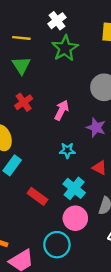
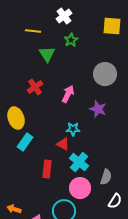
green star: (65, 48) -> (71, 40), size x0.6
green triangle: (21, 65) -> (47, 54), moved
red triangle: (99, 168) -> (63, 144), moved
red rectangle: (37, 196) -> (47, 169), turned 60

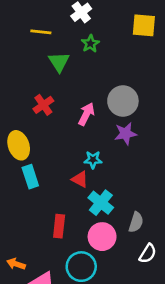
gray circle: (105, 74) -> (123, 101), moved
purple star: (98, 109) -> (126, 134), turned -30
cyan rectangle: (25, 142) -> (30, 177), turned -54
red rectangle: (47, 169) -> (59, 226), moved

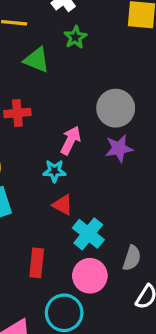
green triangle: (59, 62) -> (37, 60), turned -35
red cross: (43, 105) -> (17, 113), turned 30
pink arrow: (86, 114) -> (71, 140), moved
cyan star: (93, 160) -> (54, 171), moved

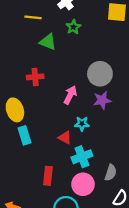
cyan star: (54, 171) -> (82, 124), moved
cyan cross: (88, 234) -> (82, 157), turned 30

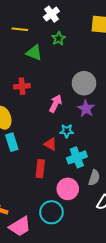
purple star: (102, 100) -> (86, 109), turned -30
cyan cross: (82, 157) -> (77, 157), moved
red rectangle: (48, 176) -> (40, 169), moved

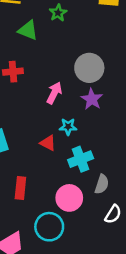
red rectangle: (40, 169) -> (20, 188), moved

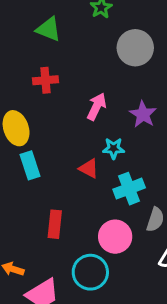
green triangle: (28, 30) -> (49, 29), moved
gray circle: (89, 68) -> (135, 48), moved

